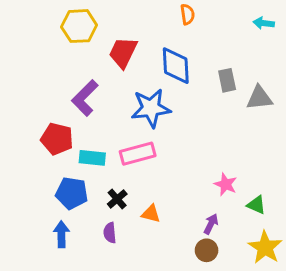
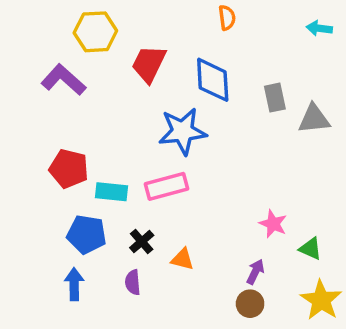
purple L-shape: (85, 98) -> (63, 80), moved, turned 87

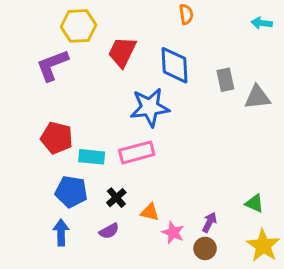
purple L-shape: (63, 80) -> (52, 65), turned -63
pink star: (273, 224) -> (173, 232), moved
purple semicircle: (133, 282) -> (109, 231), turned -114

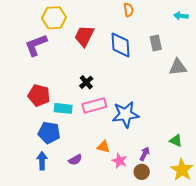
gray rectangle: (225, 80) -> (156, 43), moved
blue star: (150, 107) -> (126, 114), moved
black cross: (116, 198) -> (86, 82), moved

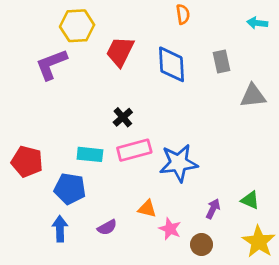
red pentagon: (39, 95) -> (27, 162), moved
purple arrow: (145, 154) -> (213, 209), moved

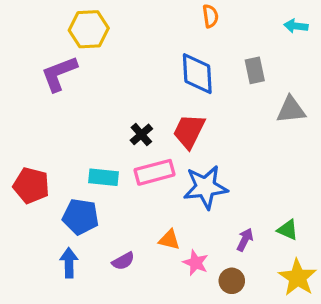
red trapezoid: (120, 51) -> (189, 131), moved

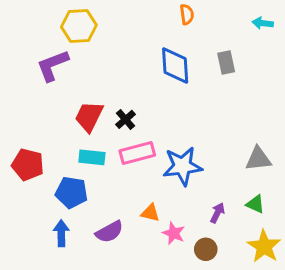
gray triangle: (291, 110) -> (258, 159), moved
red trapezoid: (189, 131) -> (89, 117), moved
purple semicircle: (123, 261) -> (109, 232), size x1.4

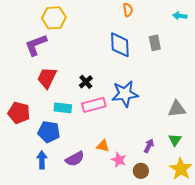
red trapezoid: (89, 117) -> (47, 78), moved
blue star: (182, 166) -> (125, 94), moved
green triangle: (255, 204) -> (175, 140), turned 40

